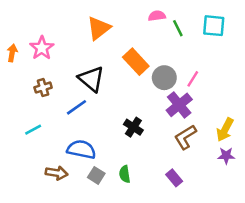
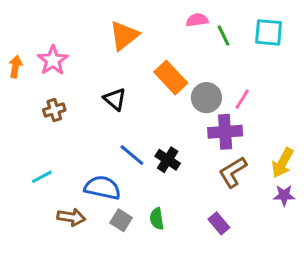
black triangle: (91, 79) -> (115, 99), size x0.7
purple cross: (179, 105) -> (225, 132), turned 35
blue line: (76, 107) -> (132, 155), moved, turned 75
cyan line: (33, 130) -> (42, 177), moved

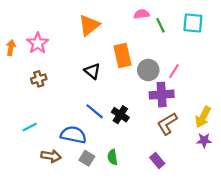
orange rectangle: (171, 77) -> (123, 55), turned 30
black triangle: (115, 99) -> (92, 71), moved

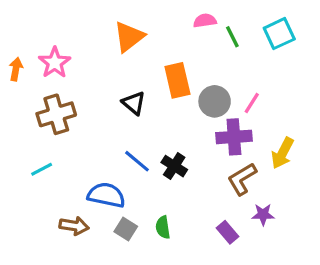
cyan square: (193, 23) -> (279, 34), turned -30
brown cross: (39, 79) -> (56, 114), size x1.6
yellow arrow: (203, 117) -> (282, 153), moved
cyan line: (30, 127) -> (42, 169), moved
purple star: (204, 140) -> (263, 214), moved

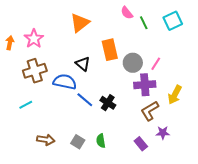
pink semicircle: (205, 21) -> (127, 13), turned -120
blue semicircle: (106, 195) -> (65, 82), moved

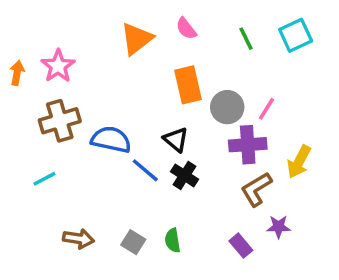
pink semicircle: (127, 13) -> (186, 28), moved
black triangle: (83, 64) -> (176, 140), moved

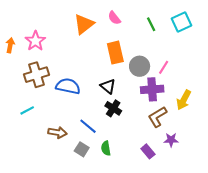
blue line: (145, 170) -> (88, 126), moved
brown arrow: (79, 239) -> (58, 132), moved

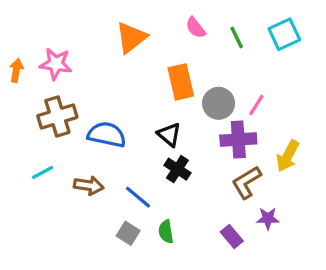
pink semicircle: (114, 18) -> (196, 28), moved
pink star: (35, 41) -> (56, 64), turned -30
brown arrow: (58, 132) -> (89, 186), moved

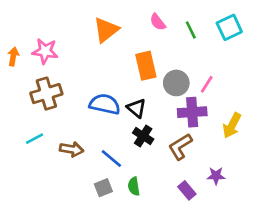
blue semicircle: (107, 135) -> (105, 104), moved
brown L-shape: (247, 182) -> (180, 147), moved
gray square: (128, 233) -> (103, 188), turned 36

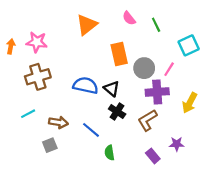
cyan square: (229, 27) -> (189, 45), moved
gray square: (103, 188) -> (50, 145), moved

